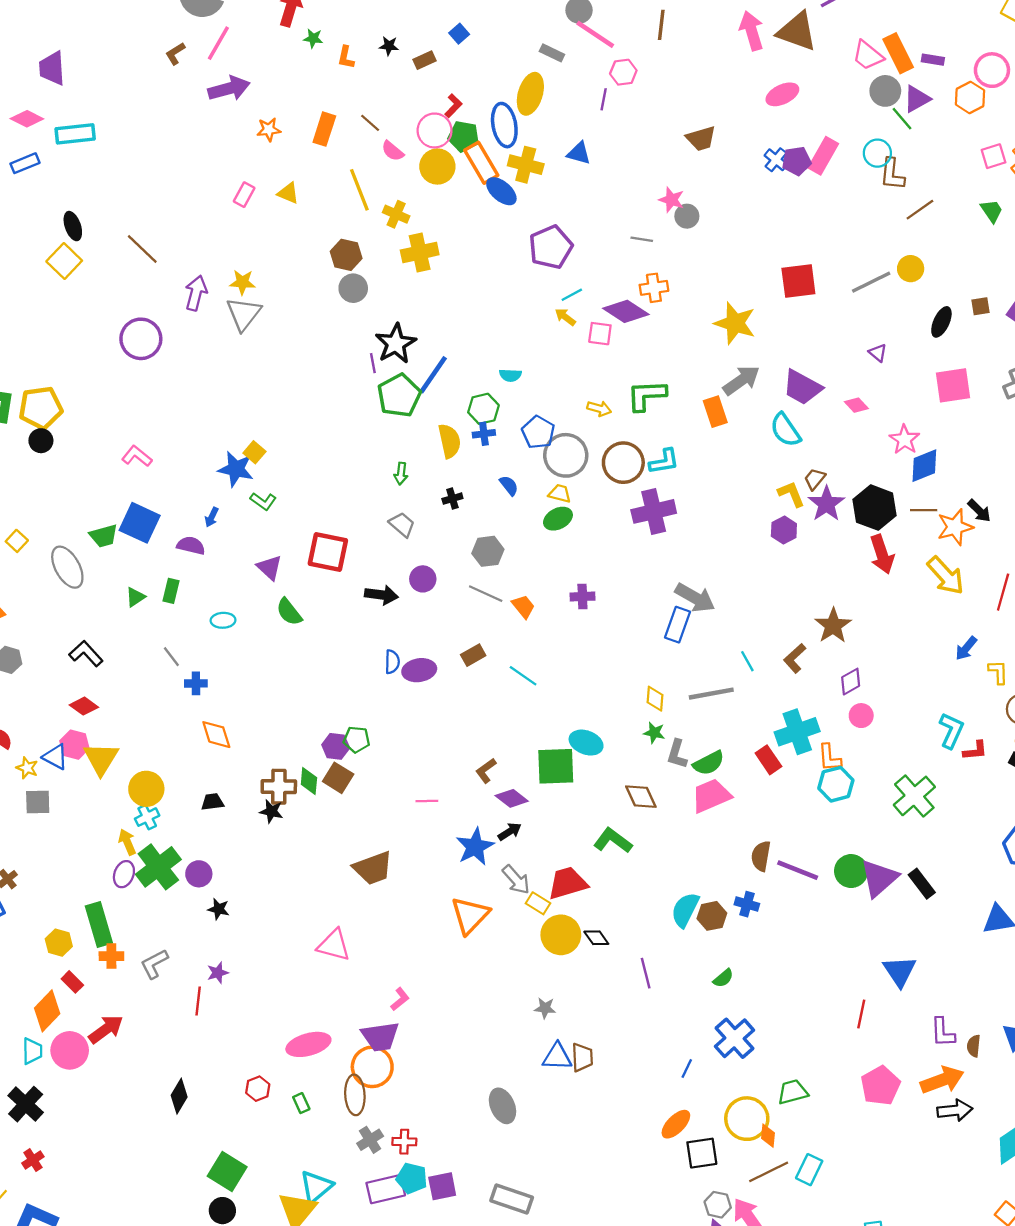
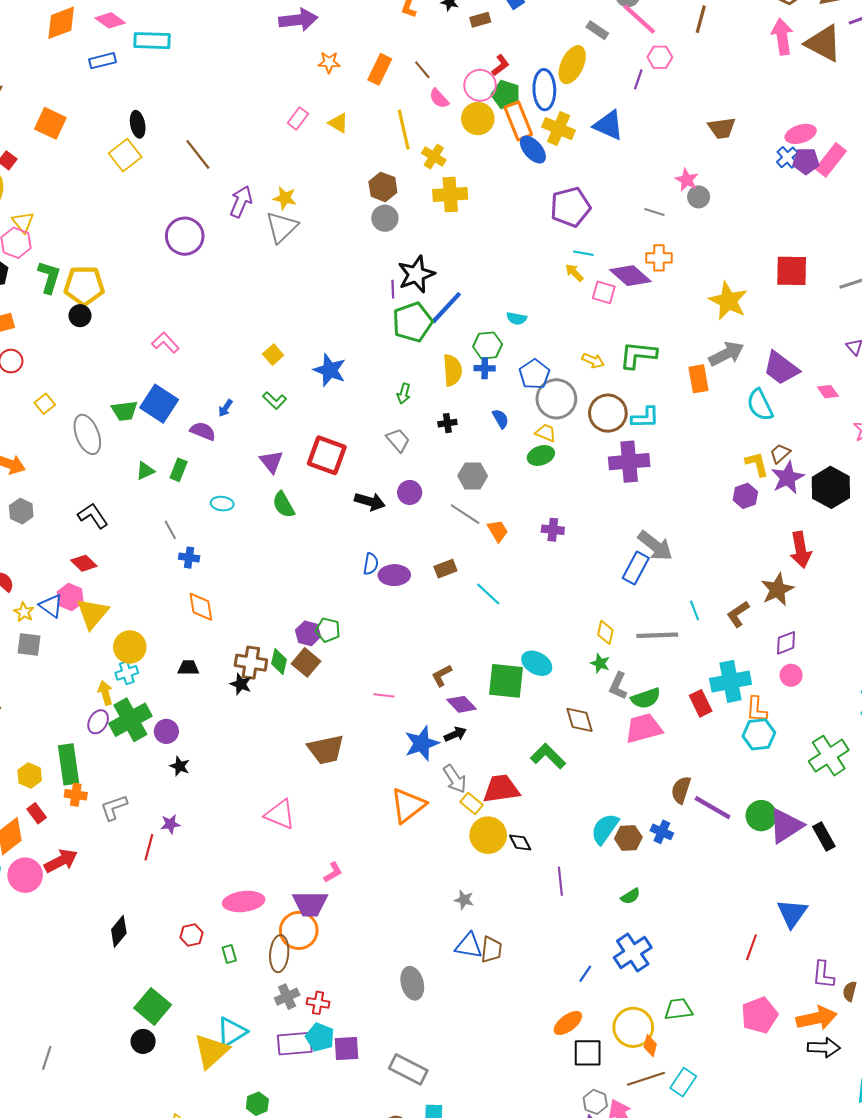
pink ellipse: (782, 94) -> (801, 134), moved
blue triangle: (579, 153) -> (609, 125), size x1.4
cyan line: (572, 295) -> (583, 253), turned 30
blue star: (236, 469) -> (330, 370), moved
red arrow: (882, 554) -> (801, 550), moved

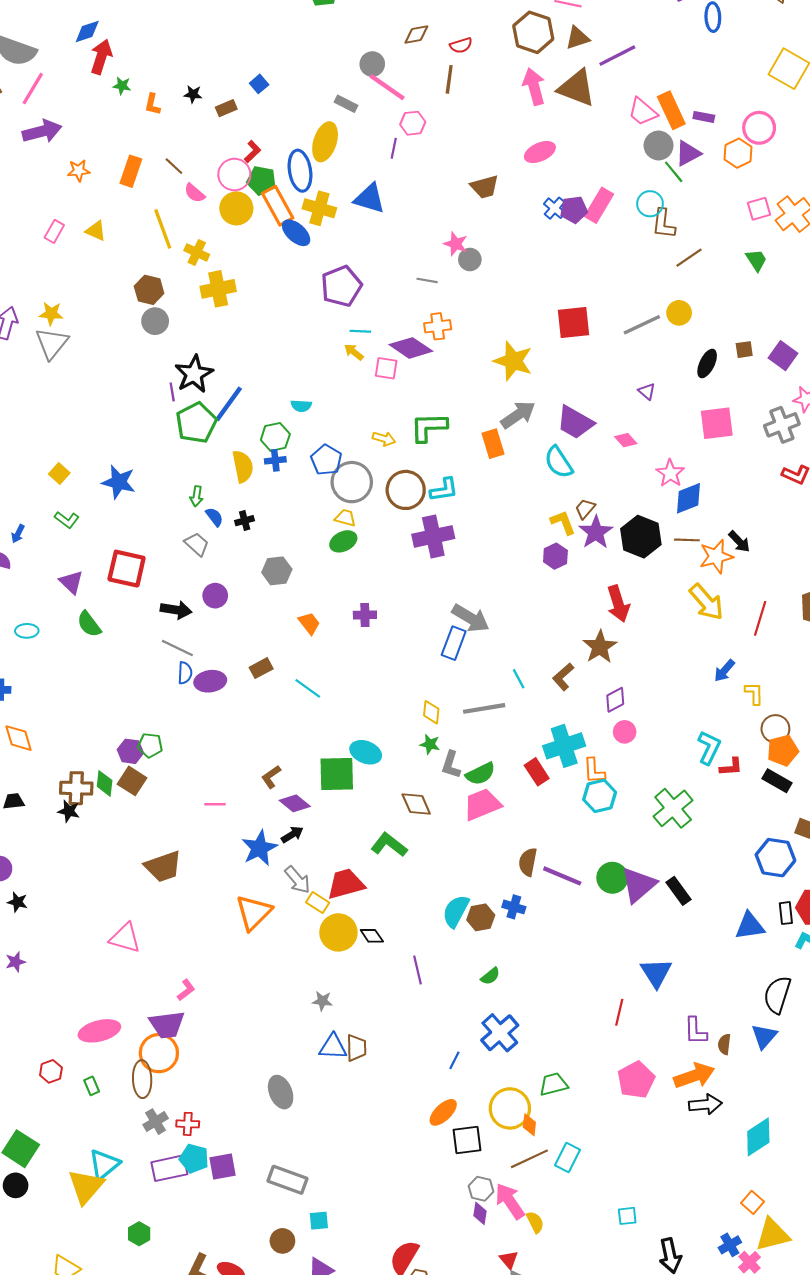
pink ellipse: (801, 134) -> (540, 152), moved
blue semicircle: (501, 419) -> (214, 517), moved
gray line: (465, 514) -> (177, 648), moved

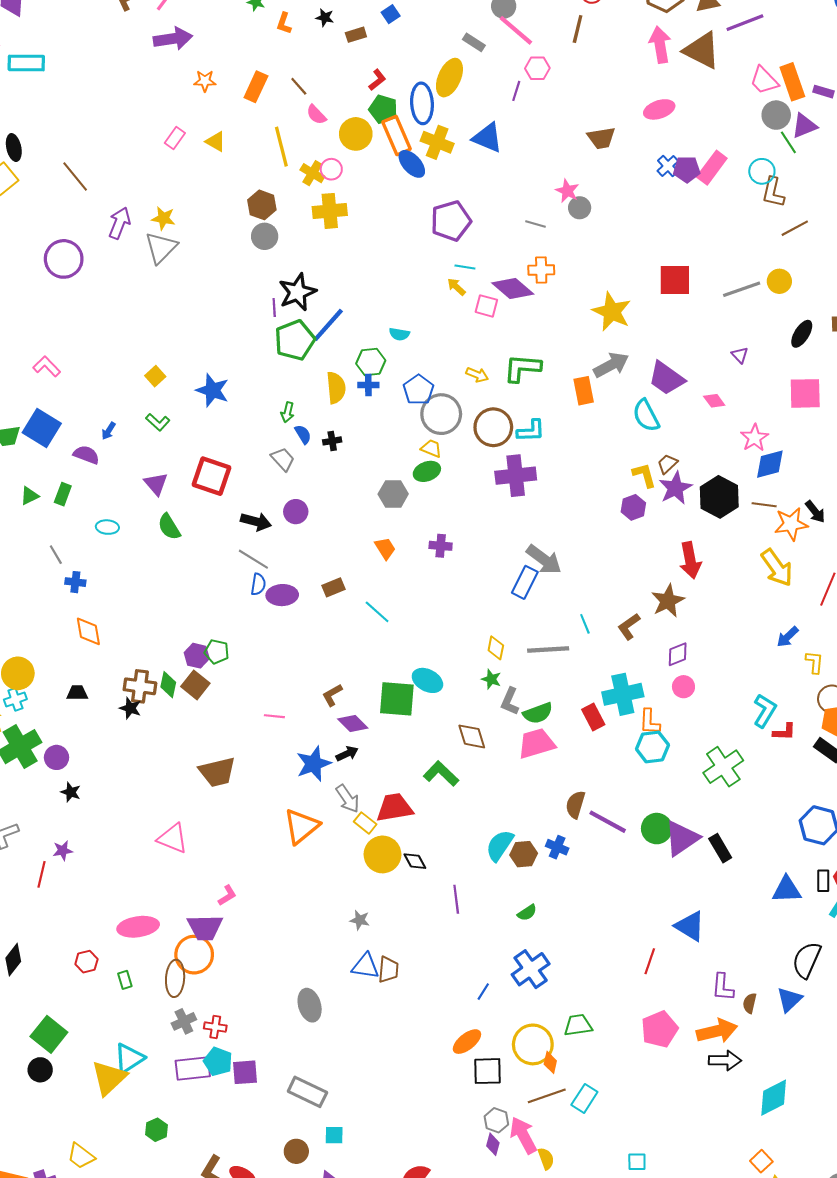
pink circle: (234, 175) -> (331, 169), moved, size x0.7
gray hexagon: (277, 571) -> (393, 494), moved
blue triangle: (656, 973) -> (690, 926), turned -32

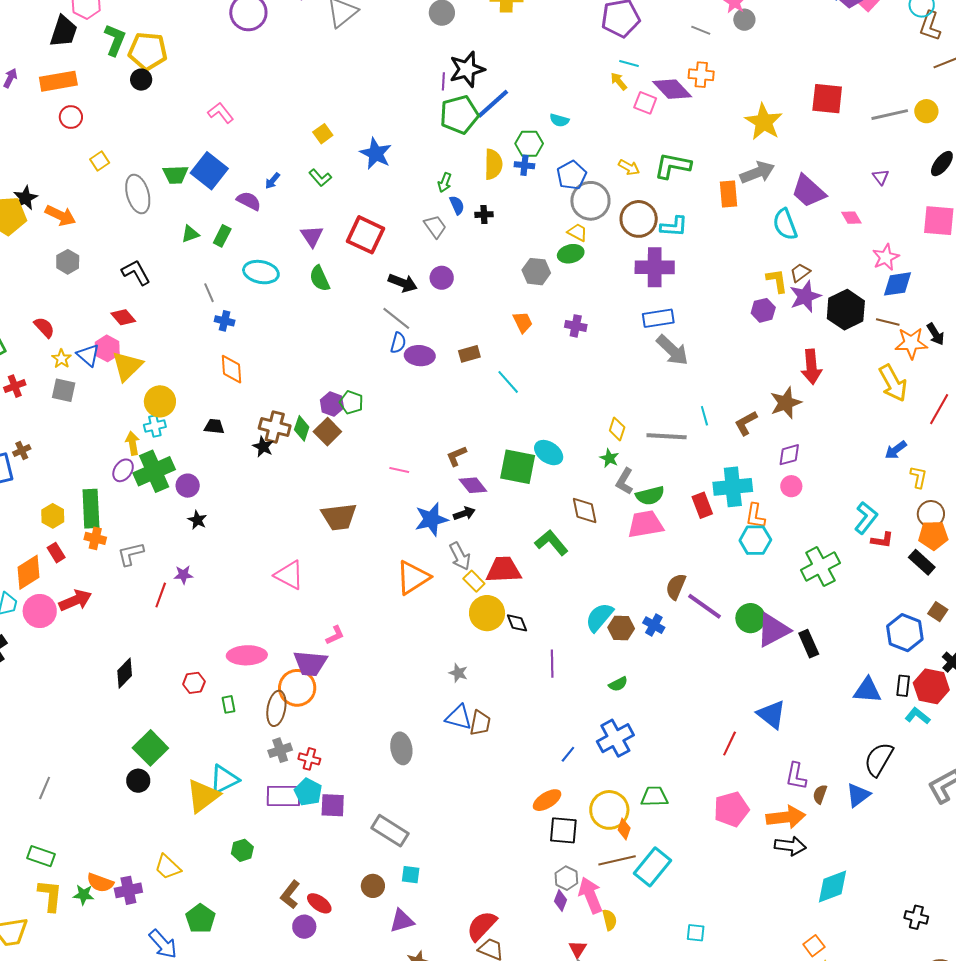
cyan ellipse: (107, 527) -> (261, 272), size x1.6
blue rectangle: (525, 582) -> (658, 318), moved, turned 48
cyan rectangle: (584, 1098) -> (653, 867), size x1.4

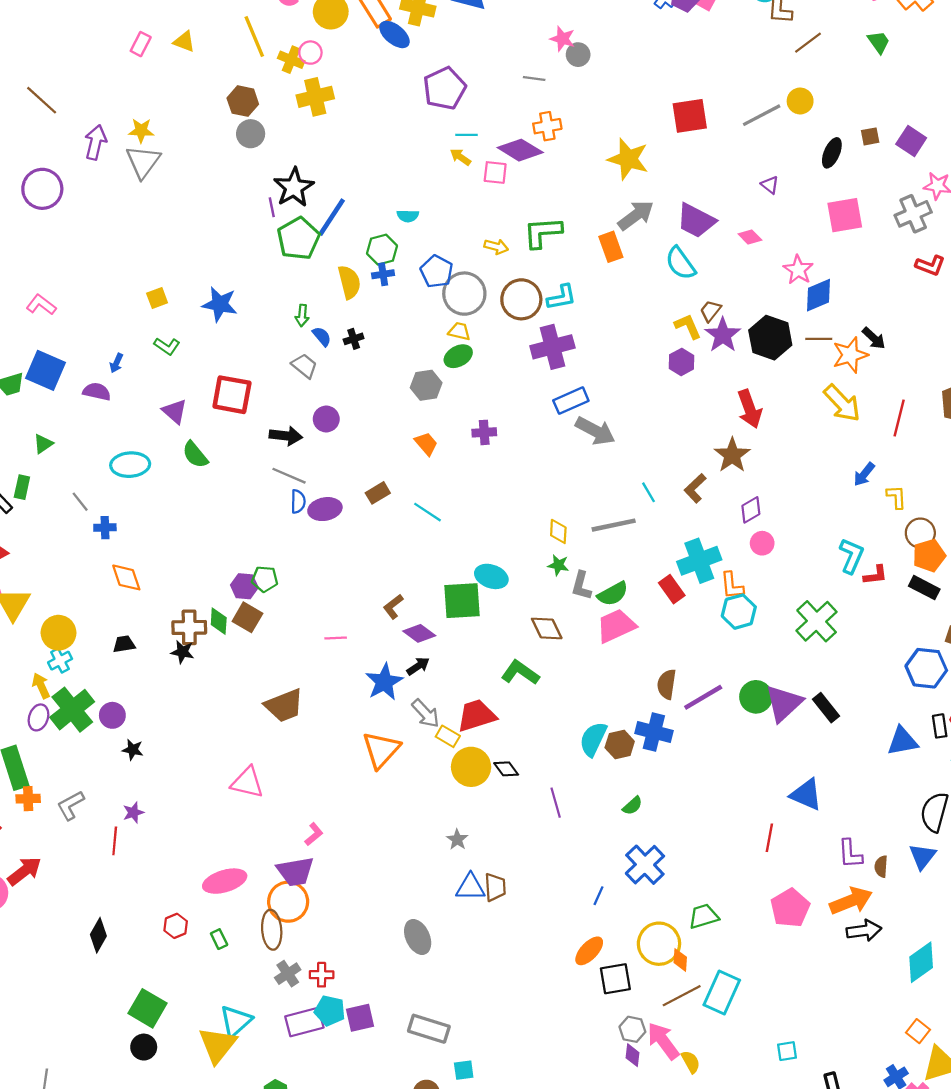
yellow square: (323, 134) -> (157, 298), turned 30
green rectangle: (222, 236) -> (22, 487), moved
purple line: (705, 606) -> (703, 697), turned -51
blue cross: (654, 625) -> (654, 732), size x1.5
gray star: (458, 673) -> (457, 839), turned 30

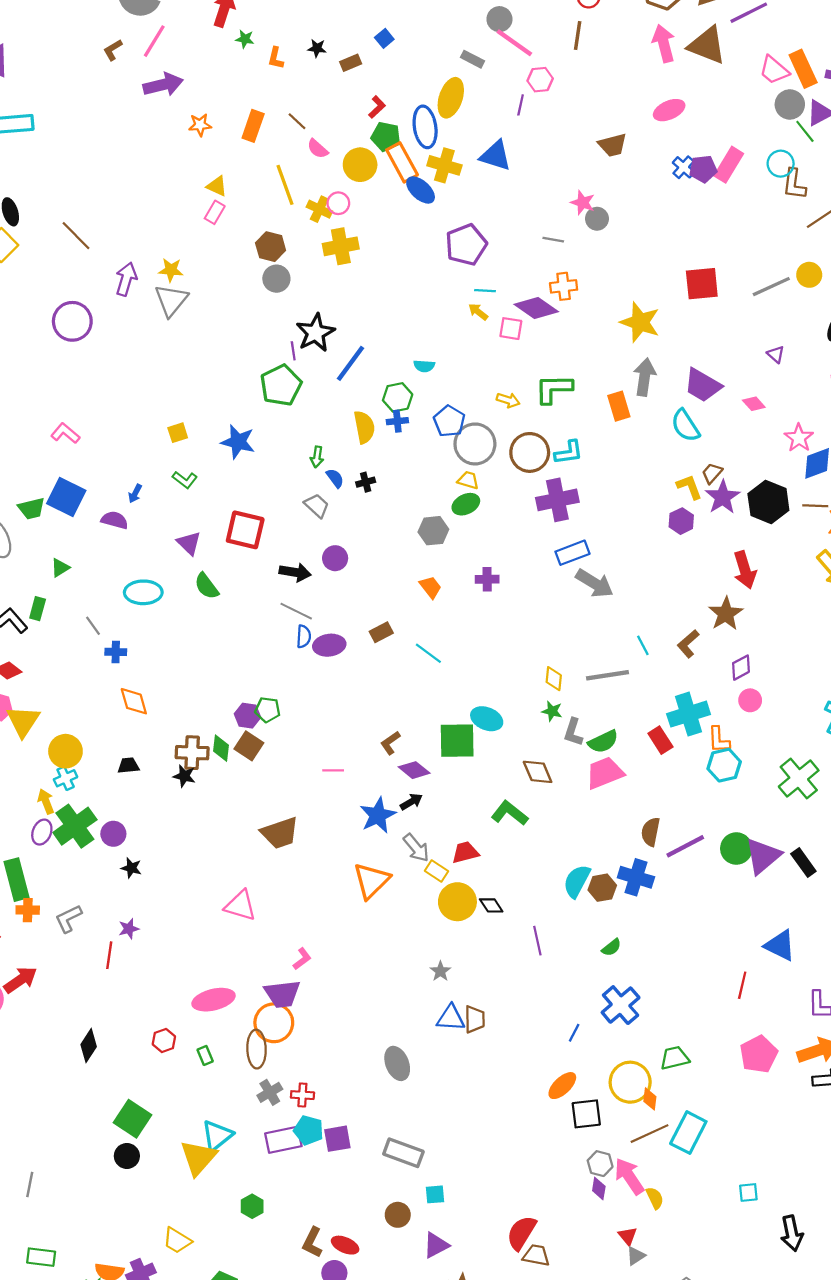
pink rectangle: (141, 44) -> (215, 212), moved
gray arrow: (636, 215) -> (645, 377), turned -48
green pentagon: (298, 238) -> (281, 385), moved
red trapezoid: (476, 716) -> (465, 852), size x0.7

